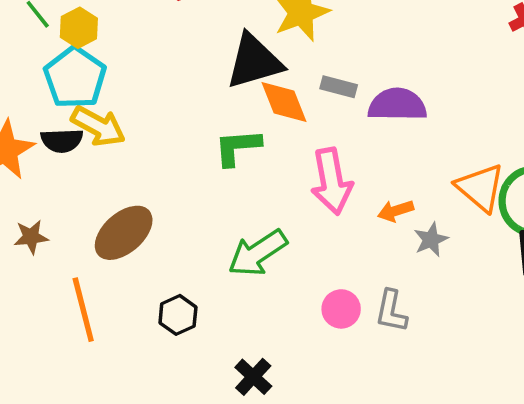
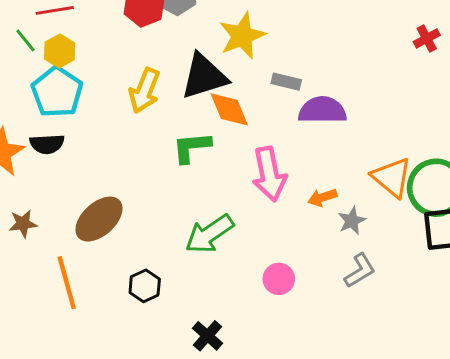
gray rectangle: (339, 87) -> (286, 82), moved
yellow arrow: (98, 126) -> (144, 91), moved, turned 84
gray L-shape: (391, 311) -> (360, 271), moved, turned -132

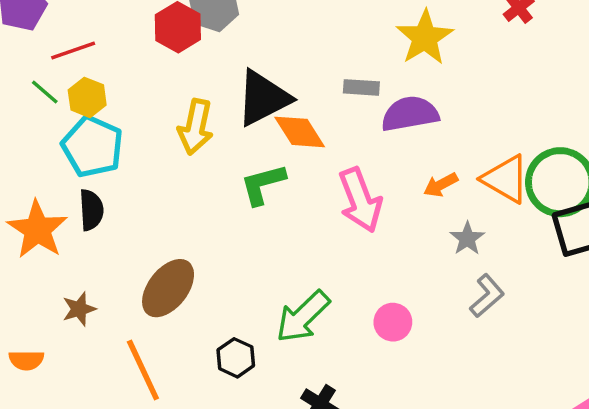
yellow star: (242, 36) -> (425, 38), moved
black semicircle: (47, 144) -> (91, 210), turned -80
orange arrow: (322, 197) -> (441, 185), moved
green arrow: (209, 234) -> (303, 317), moved

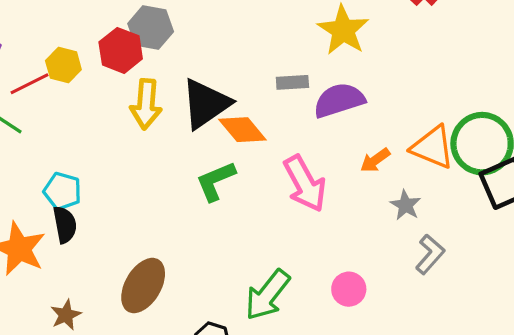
yellow hexagon: (87, 97) -> (63, 65), moved
yellow arrow: (196, 127) -> (146, 104), moved
cyan pentagon: (92, 147) -> (62, 191), moved, size x0.7

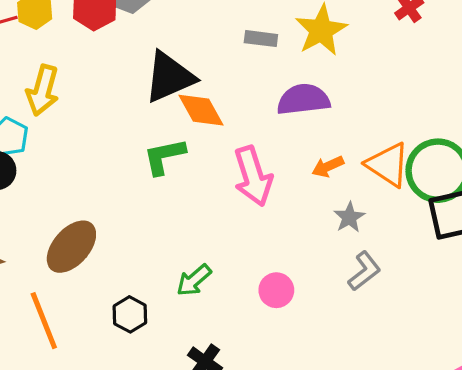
gray rectangle: (292, 82) -> (261, 39), moved
yellow arrow: (146, 104) -> (43, 90), moved
green arrow: (267, 295) -> (194, 280), size x0.7

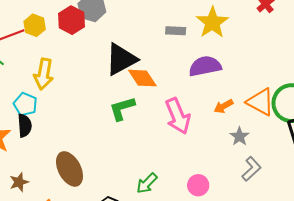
brown ellipse: (71, 247) -> (70, 169), turned -64

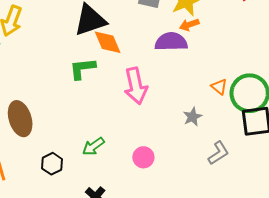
orange triangle: (260, 102) -> (219, 87), size x0.6
orange arrow: (224, 106) -> (189, 25), moved
gray L-shape: (251, 169) -> (218, 153), moved

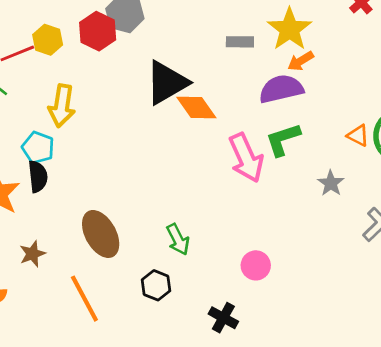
green L-shape: (82, 69) -> (283, 140), moved
green arrow: (93, 146) -> (178, 239), moved, turned -70
pink circle: (143, 157) -> (256, 265), moved

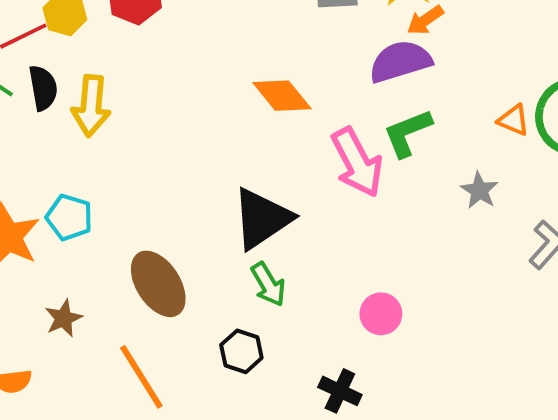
black triangle: (167, 83) -> (262, 219), moved
cyan pentagon: (38, 148) -> (69, 217), moved
black semicircle: (38, 176) -> (43, 88), moved

